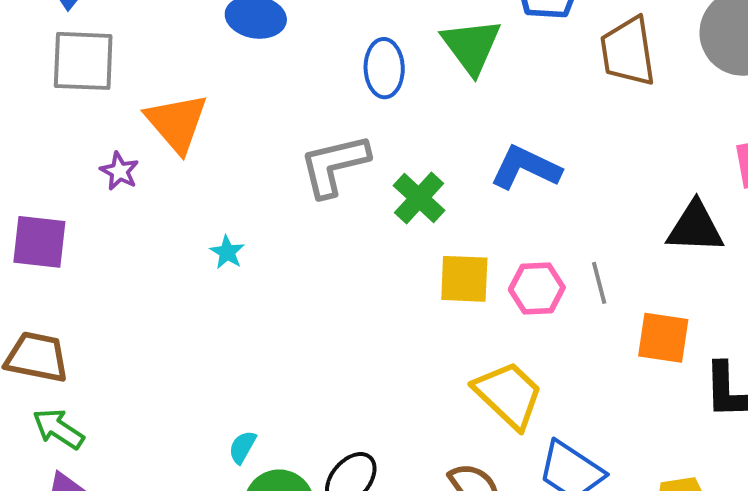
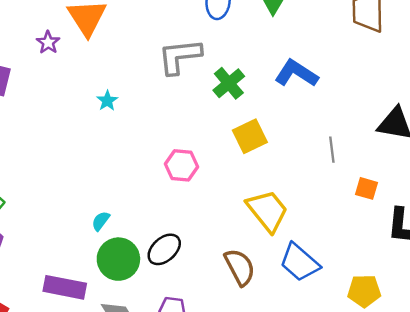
yellow square: (464, 279) -> (250, 136), turned -36
pink hexagon: (537, 288) -> (181, 165), moved
orange square: (663, 338) -> (366, 188), size x0.7

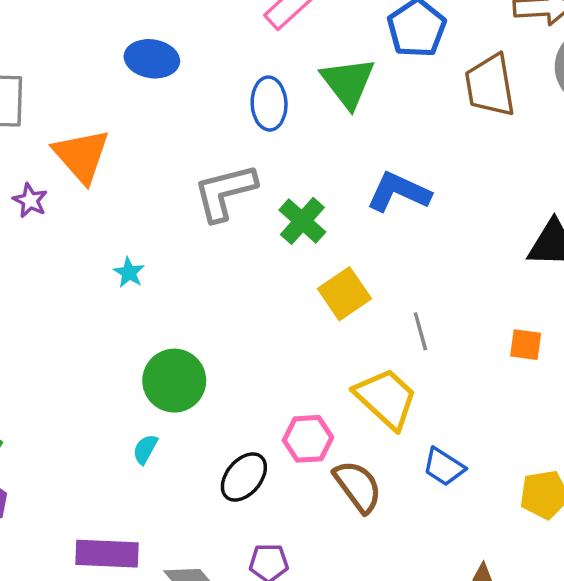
gray line: (332, 150) -> (420, 331), moved
pink hexagon: (181, 165) -> (308, 439), moved
green circle: (118, 259) -> (174, 381), moved
blue trapezoid: (299, 262) -> (444, 467), size x0.7

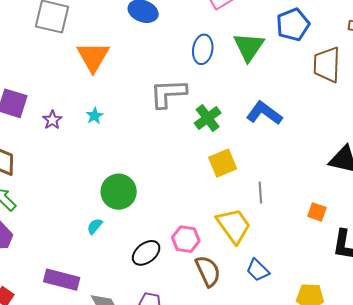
purple star: (30, 200) -> (52, 120), moved
cyan star: (129, 273) -> (95, 116), moved

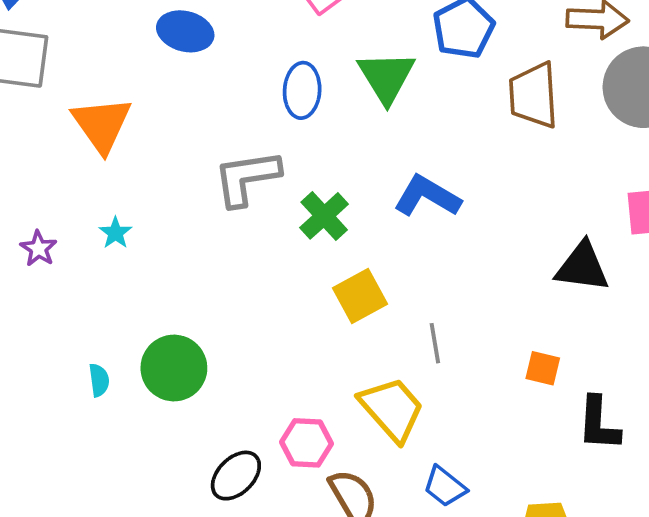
cyan semicircle: (95, 226) -> (99, 380), moved, turned 138

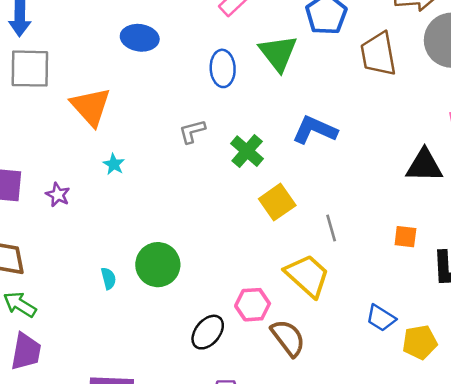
gray L-shape: (247, 178) -> (192, 131), size x0.6
cyan star: (115, 233) -> (114, 164), moved
blue trapezoid: (445, 487) -> (381, 318), moved

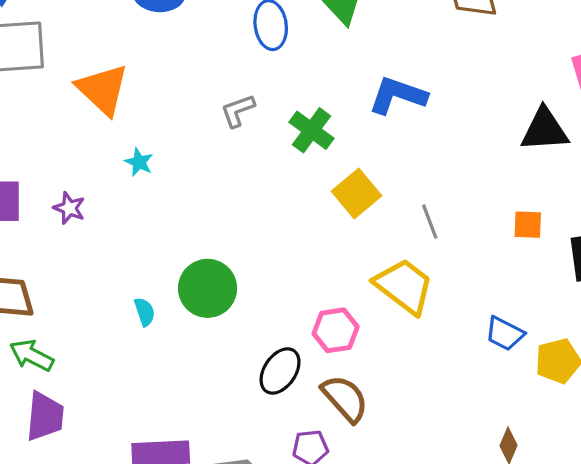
brown semicircle: (288, 338) -> (345, 398), moved

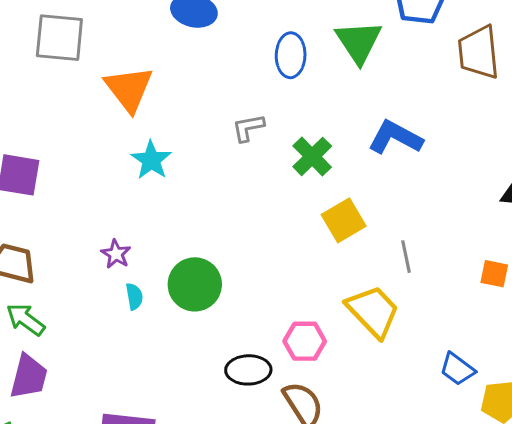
cyan star: (139, 162) -> (151, 160), size x1.5
purple star: (69, 208) -> (116, 254), moved
black ellipse: (280, 371) -> (248, 370), turned 45

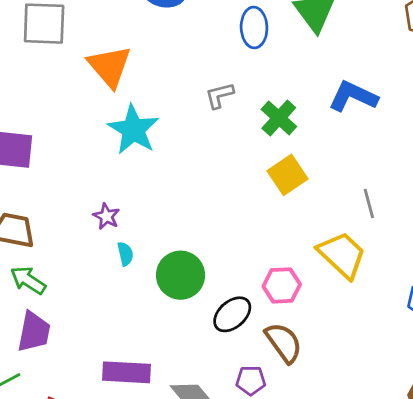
cyan star: (151, 160) -> (133, 130), size x1.4
yellow square: (344, 220) -> (288, 175), moved
green circle: (195, 284) -> (181, 275), moved
black ellipse: (248, 370) -> (232, 314), turned -36

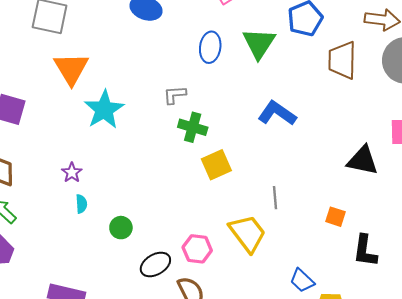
orange triangle: (110, 66) -> (71, 69), moved
green cross: (279, 118) -> (193, 127), moved, turned -36
green circle: (181, 275) -> (121, 228), size x0.6

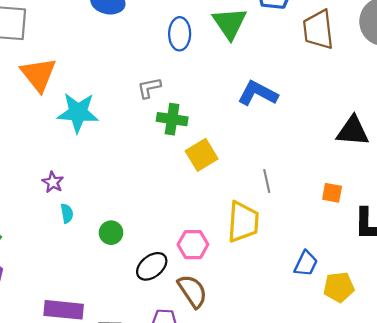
cyan star: (104, 110) -> (78, 113), turned -30
yellow trapezoid: (248, 233) -> (243, 222), turned 48
blue trapezoid: (302, 281) -> (306, 264), turned -100

